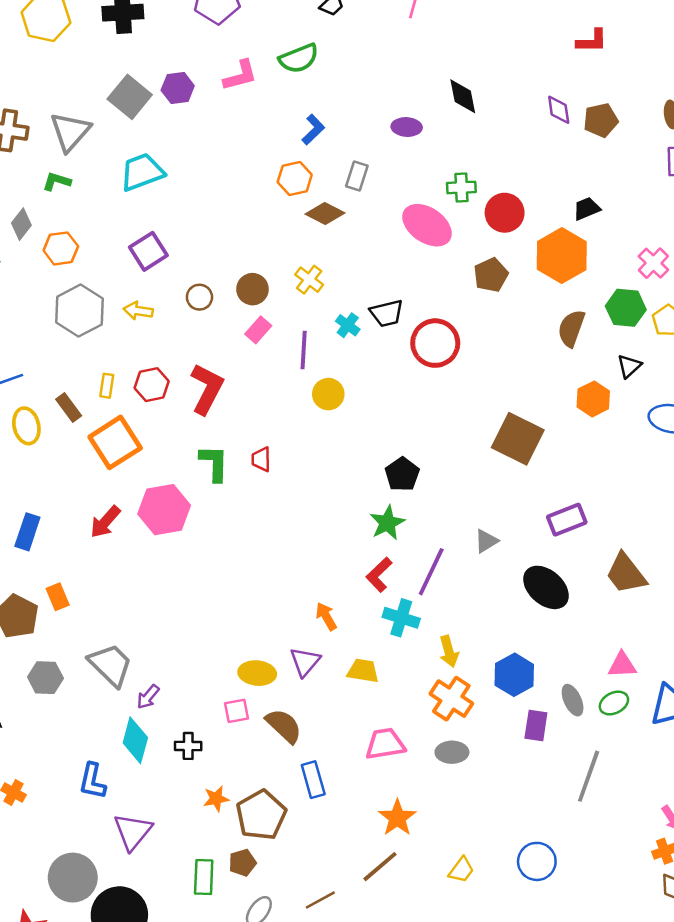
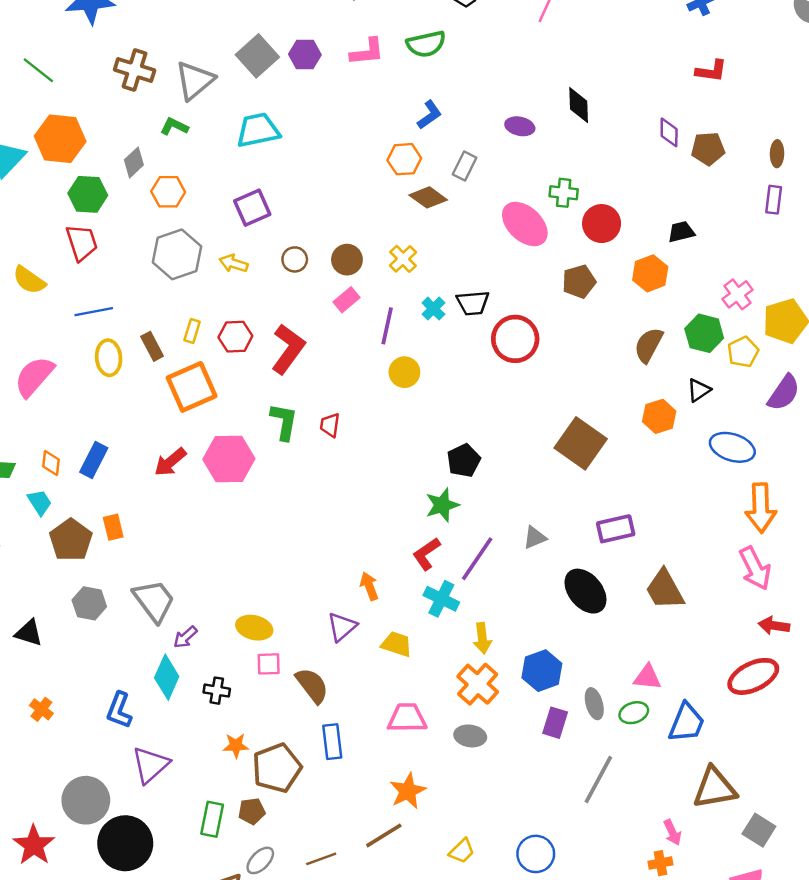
orange hexagon: (562, 256) -> (650, 273), size x0.7
yellow ellipse: (257, 673) -> (254, 628), moved

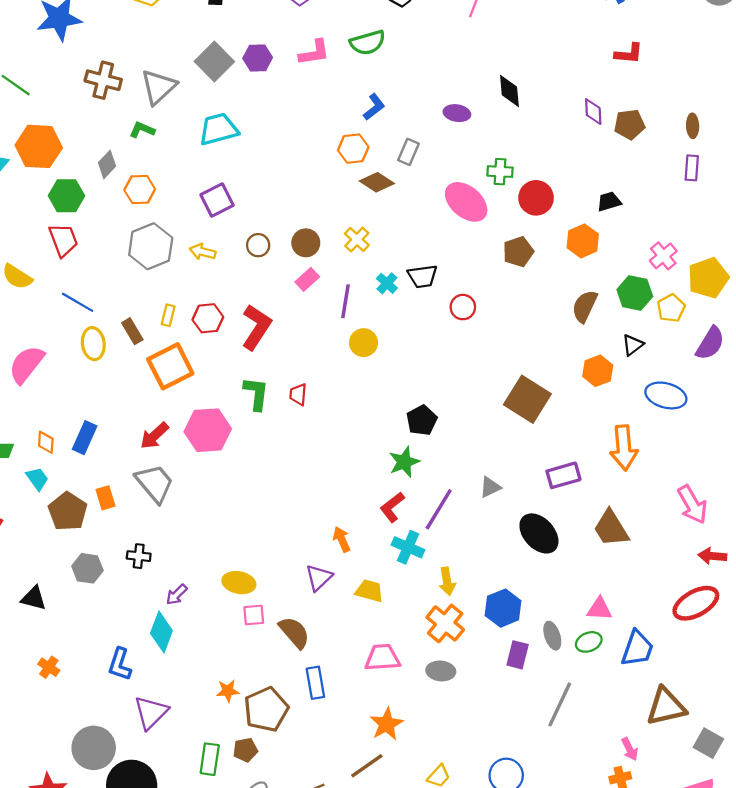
blue line: (94, 312) -> (78, 302), turned 44
red circle: (515, 339) -> (463, 307), size x0.6
orange arrow: (761, 508) -> (624, 448), moved
gray trapezoid: (154, 601) -> (155, 483), moved
black cross: (217, 691) -> (139, 556), moved

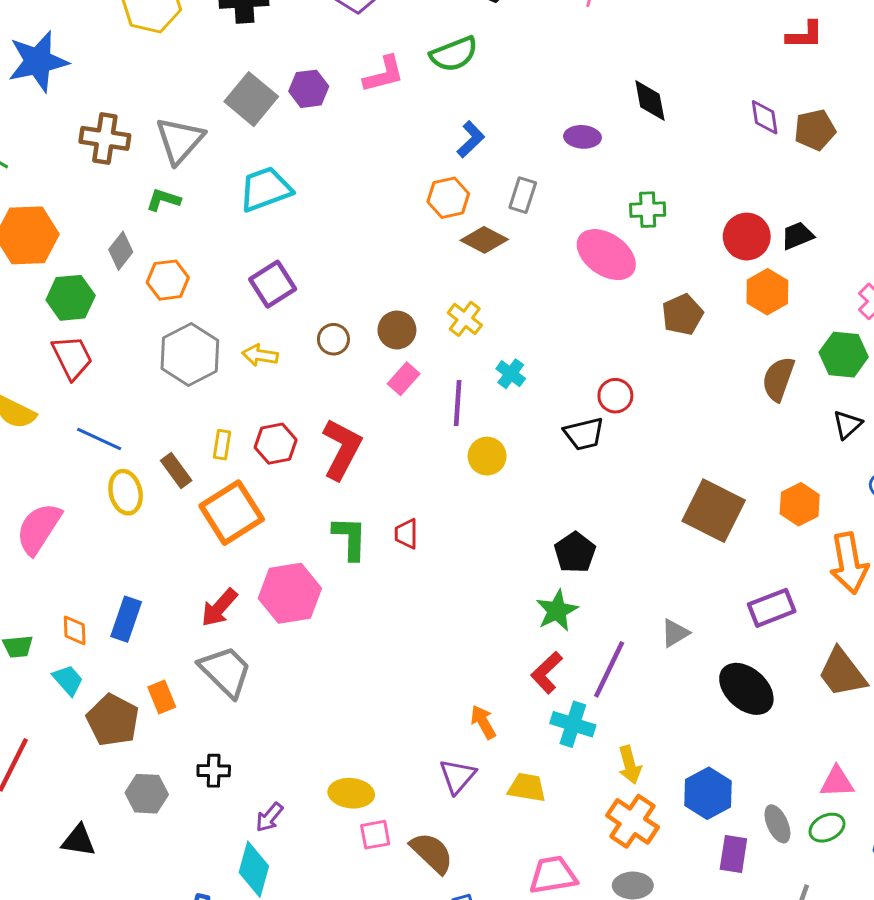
red circle: (536, 198) -> (747, 237), moved
black trapezoid: (423, 276) -> (584, 434), moved
orange hexagon: (598, 371) -> (800, 504), moved

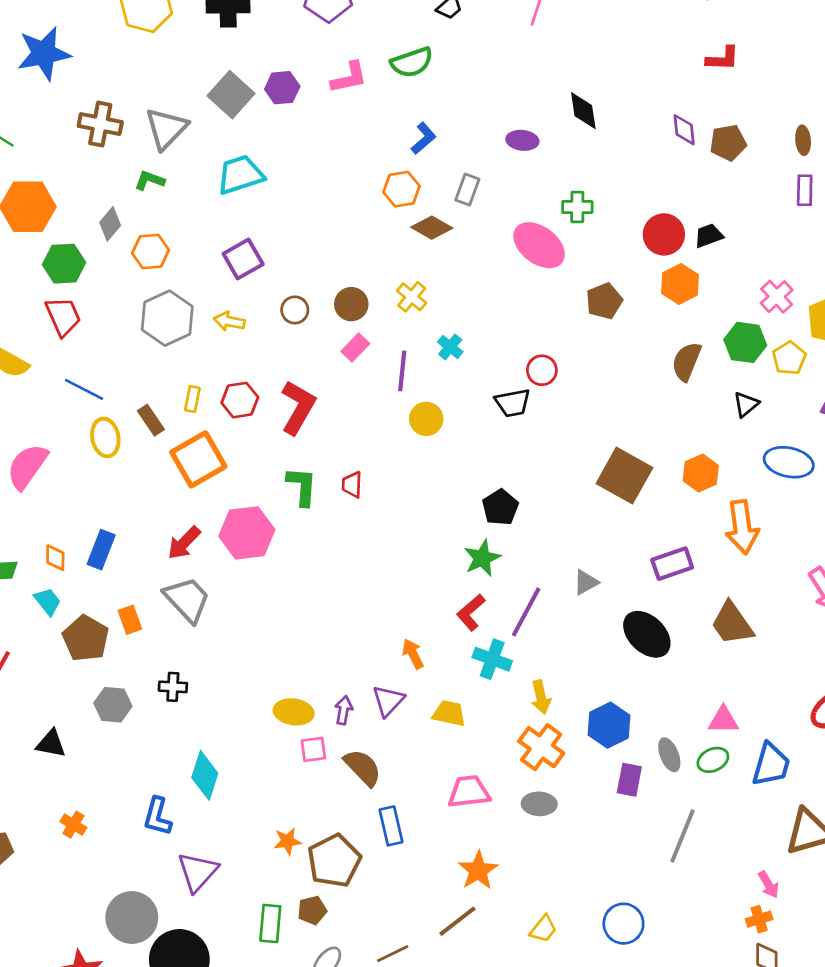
purple arrow: (269, 817) -> (344, 710), moved, turned 148

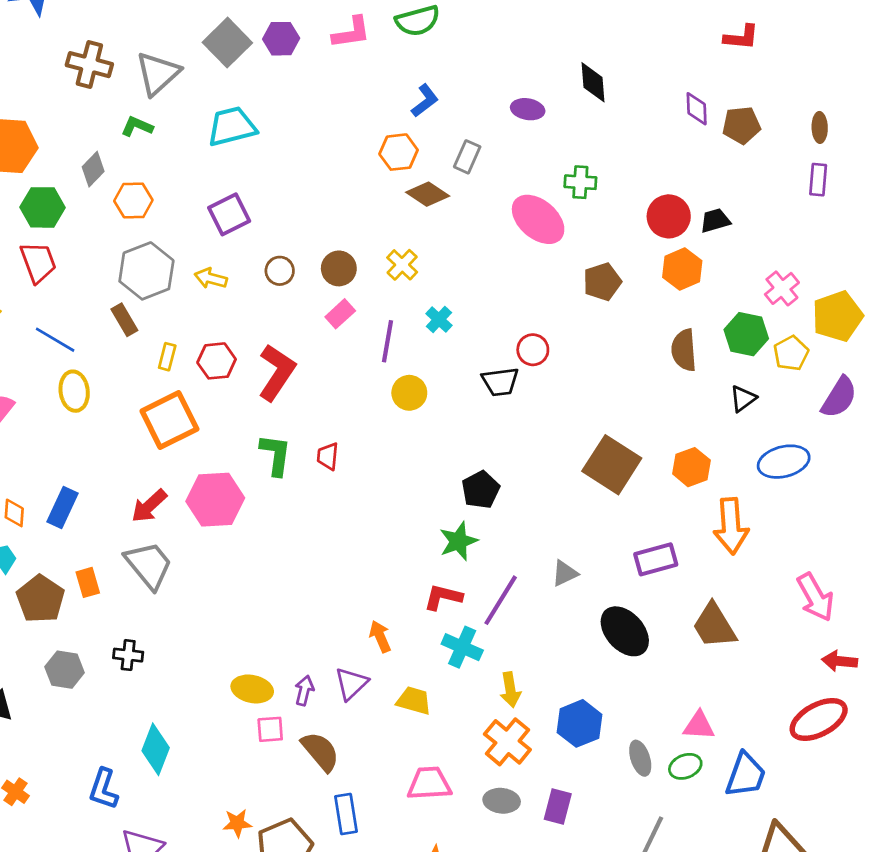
brown semicircle: (687, 362) -> (684, 350), turned -30
brown rectangle: (151, 420) -> (124, 320), moved
blue ellipse: (789, 462) -> (784, 462), turned -30
red L-shape: (471, 612) -> (443, 597), turned 51
purple rectangle: (629, 780) -> (558, 807), moved

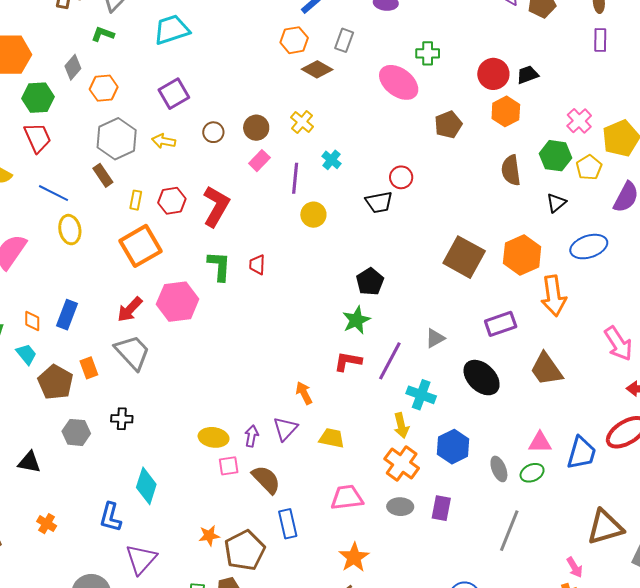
orange hexagon: (691, 467) -> (522, 255), size x1.4
cyan cross: (462, 647) -> (421, 395), moved
blue trapezoid: (746, 775) -> (581, 453), moved

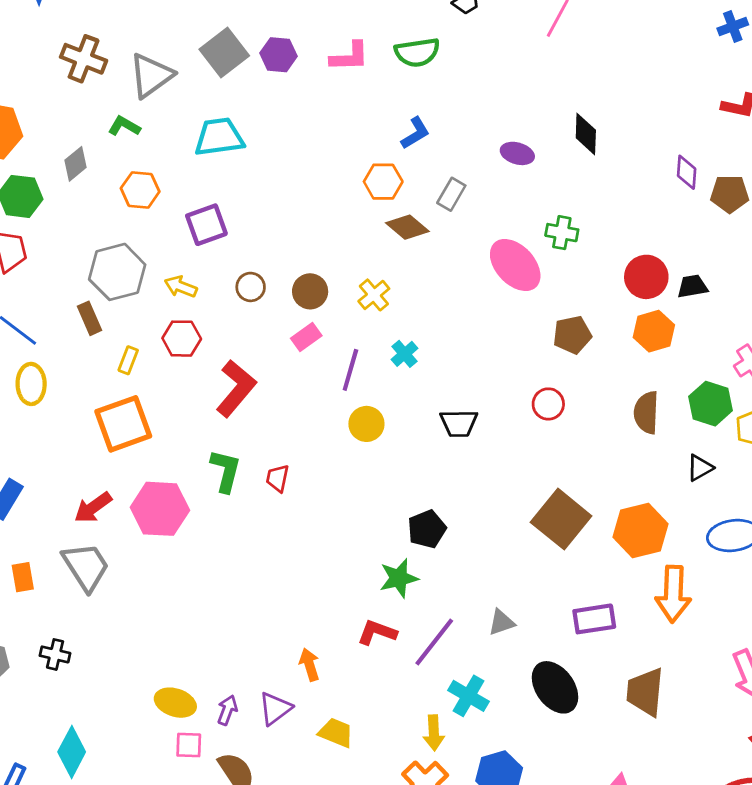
orange hexagon: (104, 88) -> (140, 190), moved
red circle: (401, 177) -> (548, 404), moved
red hexagon: (172, 201) -> (182, 339), moved
brown trapezoid: (546, 369) -> (645, 692), turned 30

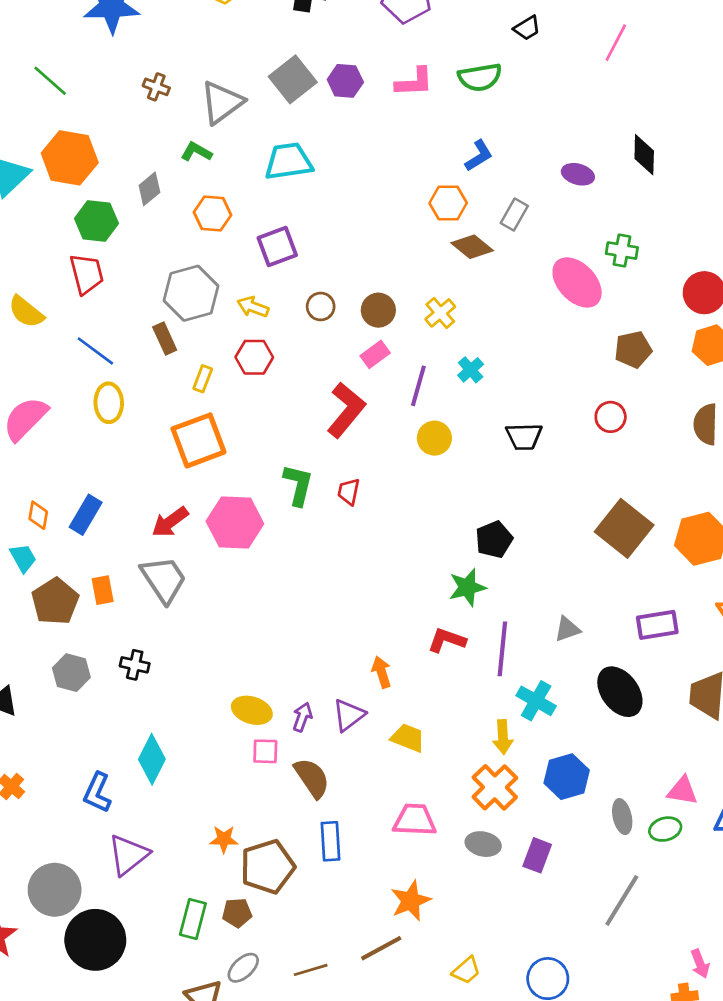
brown cross: (84, 59) -> (156, 87), size x0.6
red L-shape: (236, 388) -> (346, 410), moved
purple line: (434, 642) -> (502, 649), turned -32

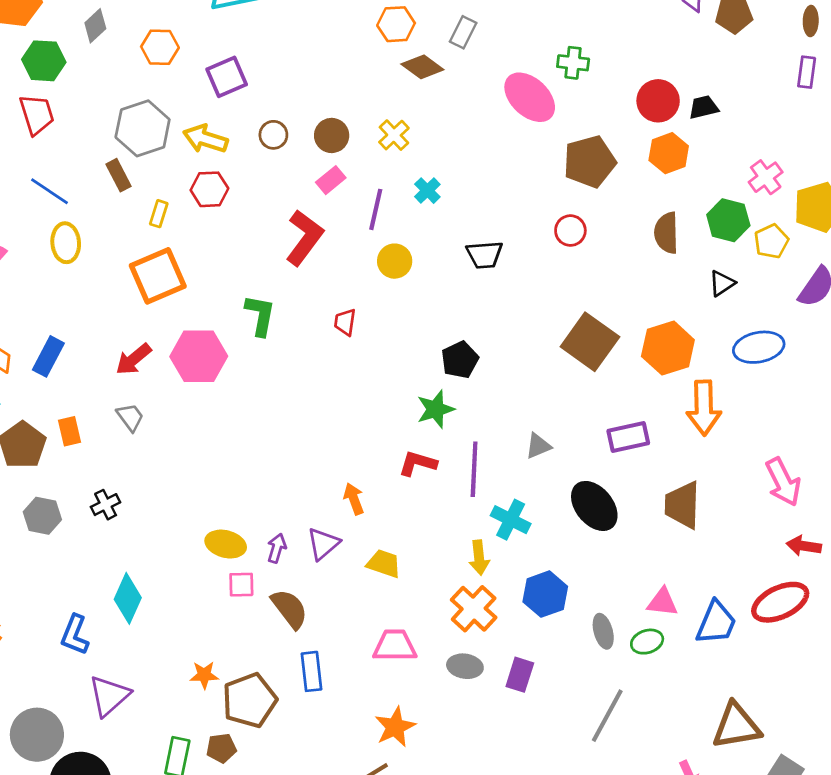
yellow arrow: (253, 307) -> (205, 139), size x1.4
brown pentagon: (633, 350) -> (589, 162), size x1.4
red trapezoid: (349, 492) -> (345, 322), moved
gray trapezoid: (164, 579) -> (130, 417), size x0.6
black cross: (135, 665) -> (106, 505), turned -36

